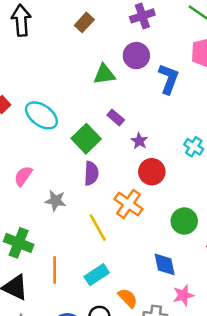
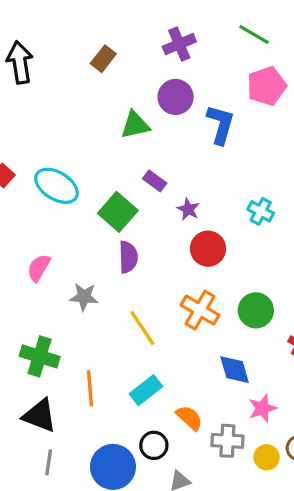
orange cross: (128, 204) -> (200, 310), moved

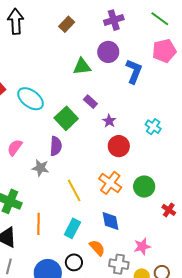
purple semicircle: (128, 257) -> (56, 146), moved
blue diamond: (235, 370) -> (111, 221), moved
cyan rectangle: (146, 390) -> (72, 228), turned -30

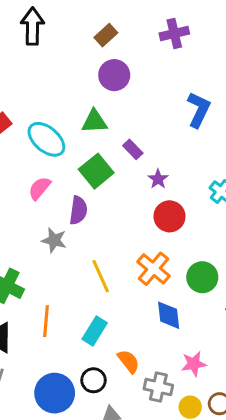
purple circle: (108, 52) -> (114, 75), moved
green triangle: (82, 67) -> (94, 121), moved
pink semicircle: (15, 147) -> (39, 188), moved
blue diamond: (111, 221) -> (169, 315), moved

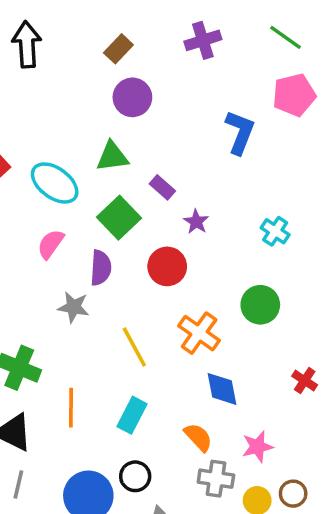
red circle: (169, 216) -> (167, 266), moved
green circle: (202, 277) -> (260, 305), moved
orange semicircle: (128, 361) -> (198, 437), moved

